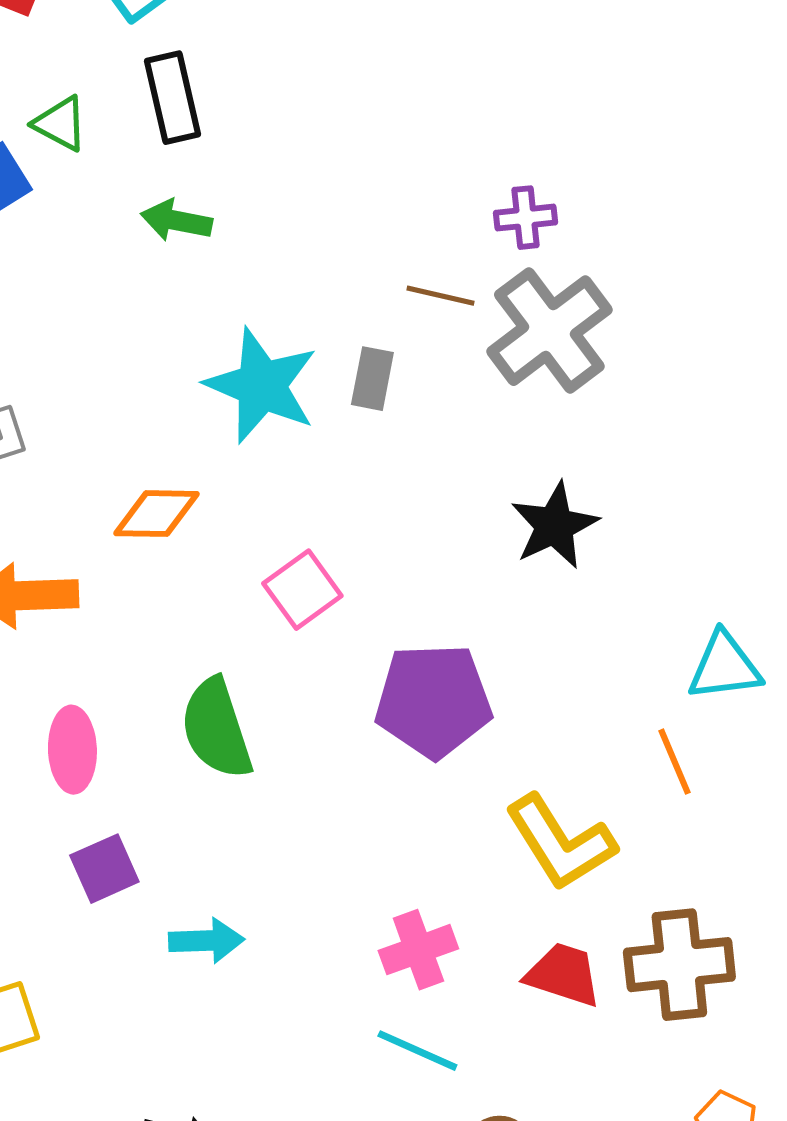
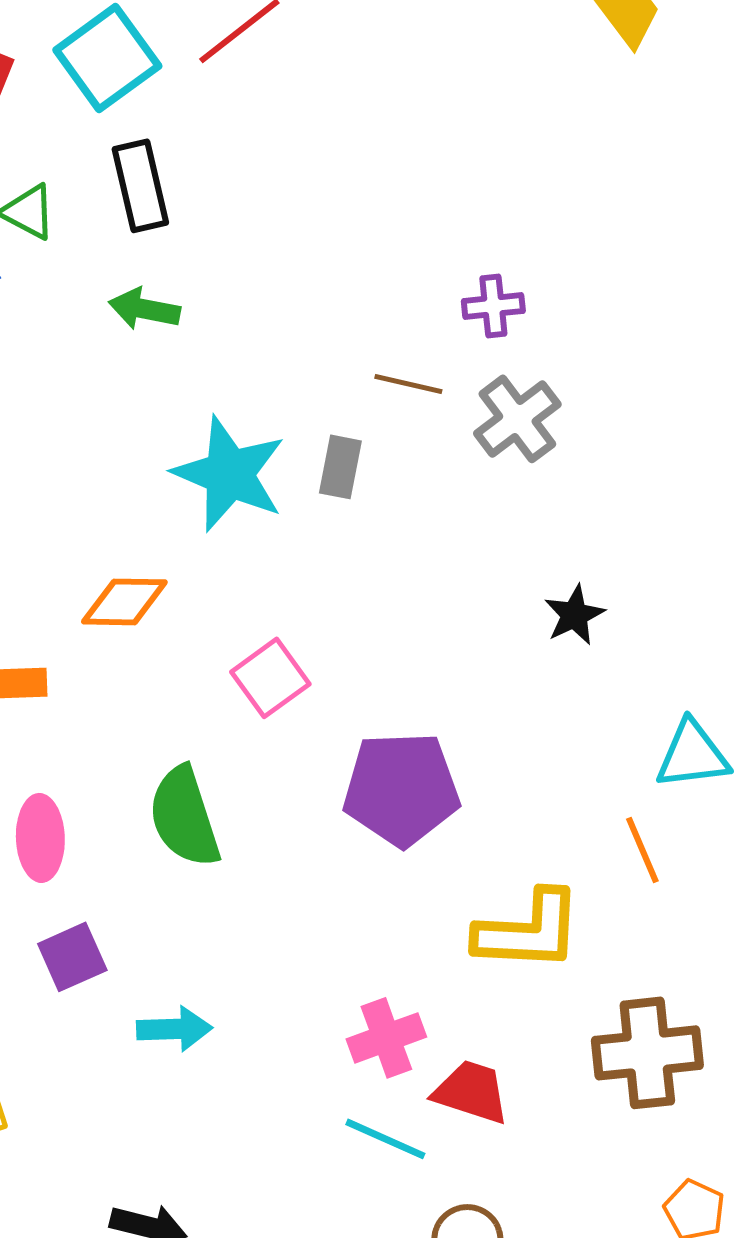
gray cross: (549, 331) -> (517, 419), size x0.7
black star: (554, 526) -> (574, 615), moved, size x0.7
yellow L-shape: (560, 843) -> (528, 931), turned -55
red trapezoid: (563, 975) -> (471, 1092), moved

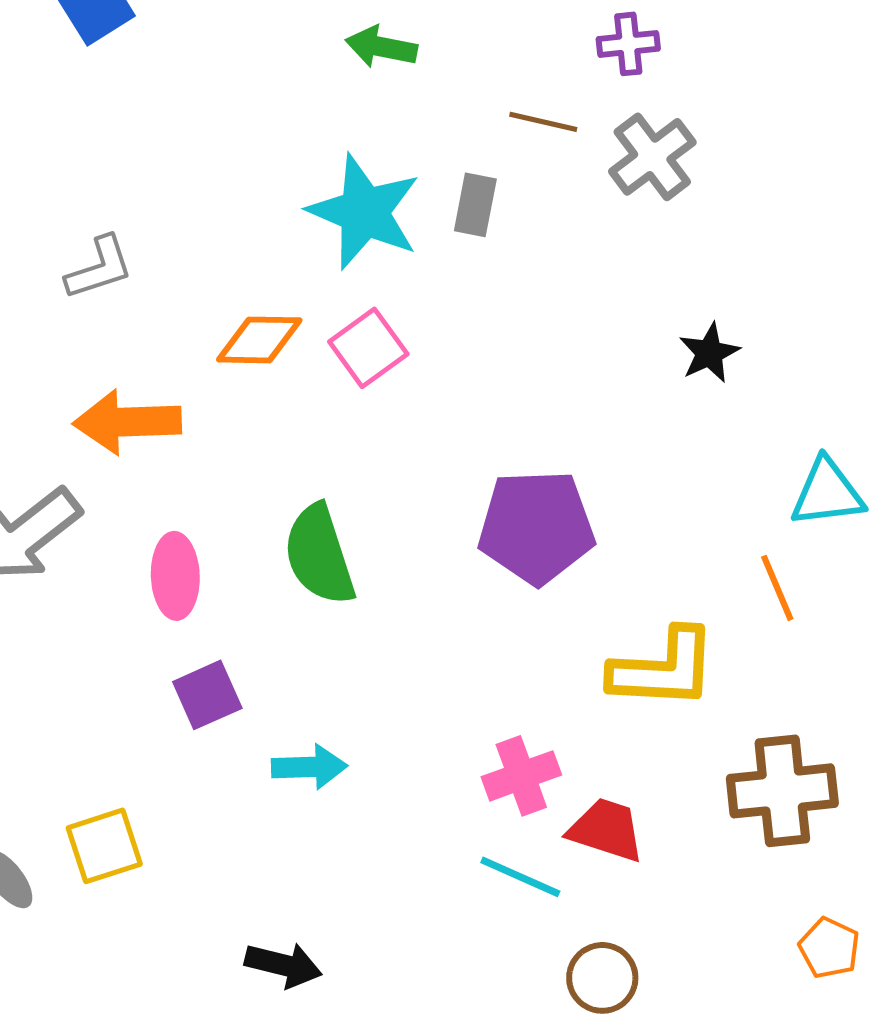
green arrow: (144, 309) -> (381, 47), moved
pink square: (270, 678) -> (368, 348), moved

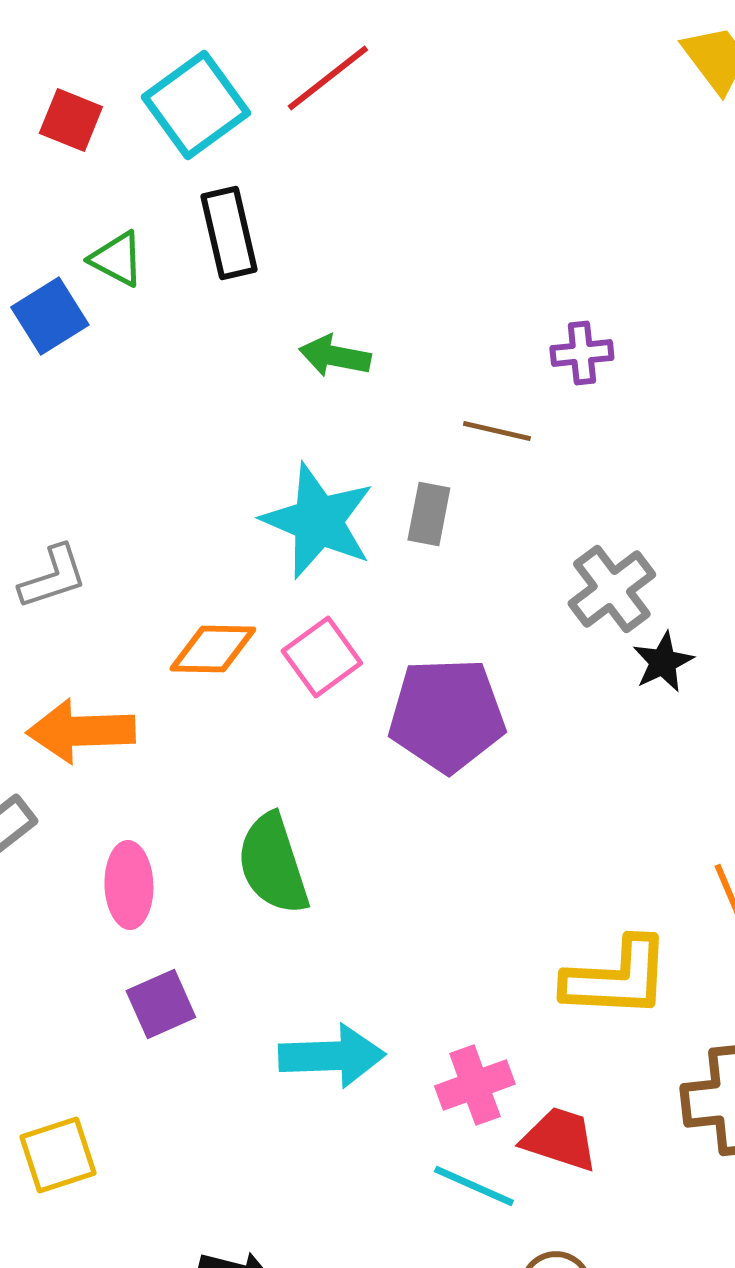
gray cross: (652, 157) -> (612, 589), moved
purple pentagon: (536, 527) -> (447, 715), moved
cyan arrow: (309, 767) -> (332, 1056), moved, size x1.4

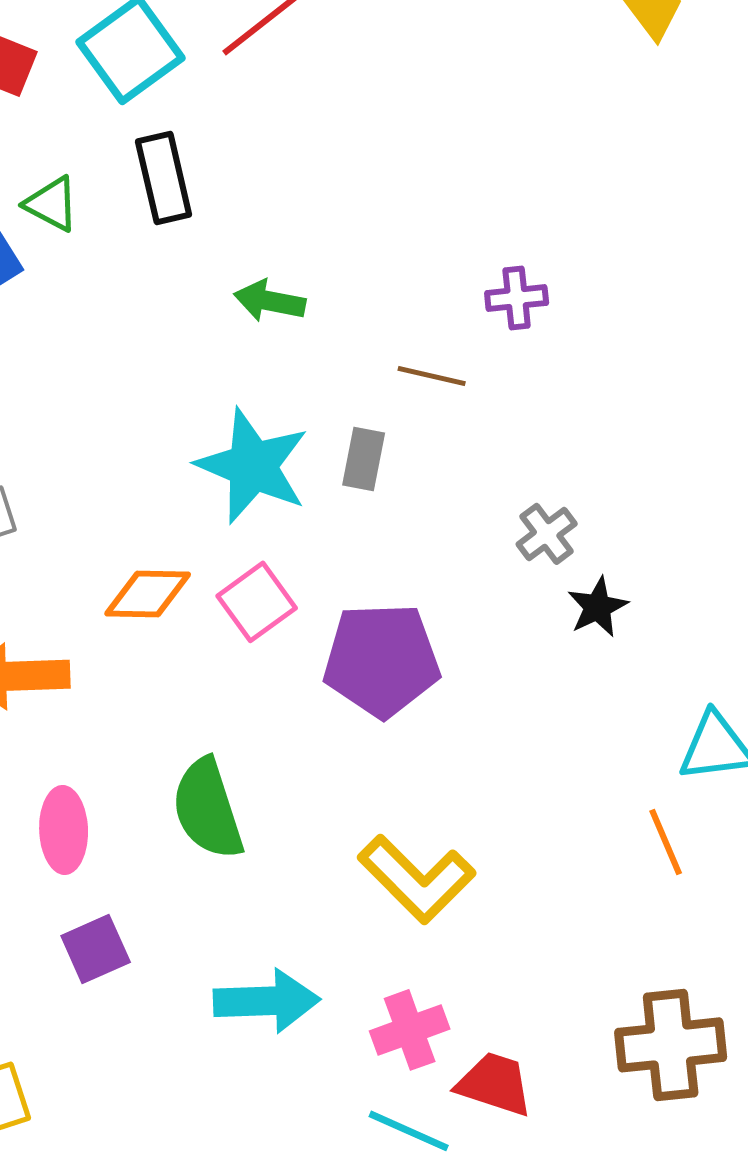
gray cross: (612, 589) -> (547, 534), size x0.7
yellow L-shape: (617, 978) -> (417, 879), moved, turned 42

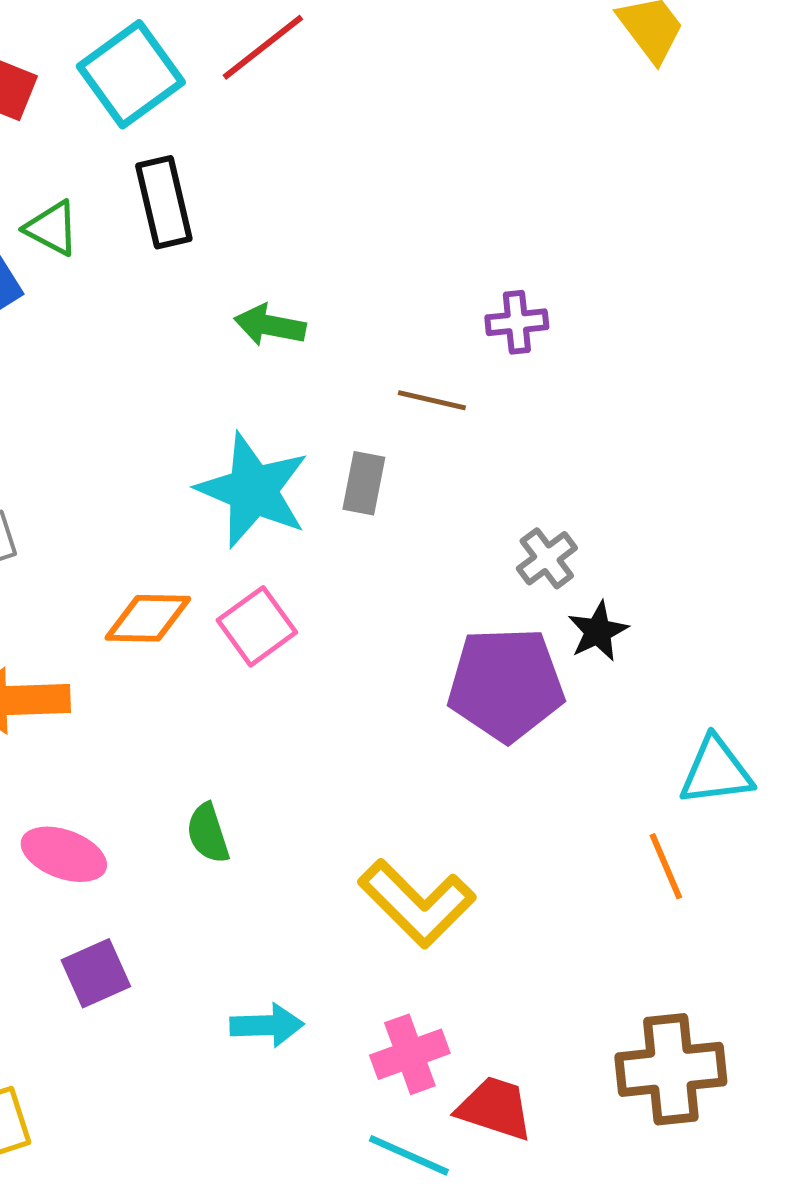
purple pentagon: (382, 660) -> (506, 684), moved
green semicircle: (208, 809) -> (208, 833), size x0.6
pink ellipse: (64, 830) -> (64, 854), turned -68
cyan arrow: (267, 1001) -> (267, 1025), size x0.7

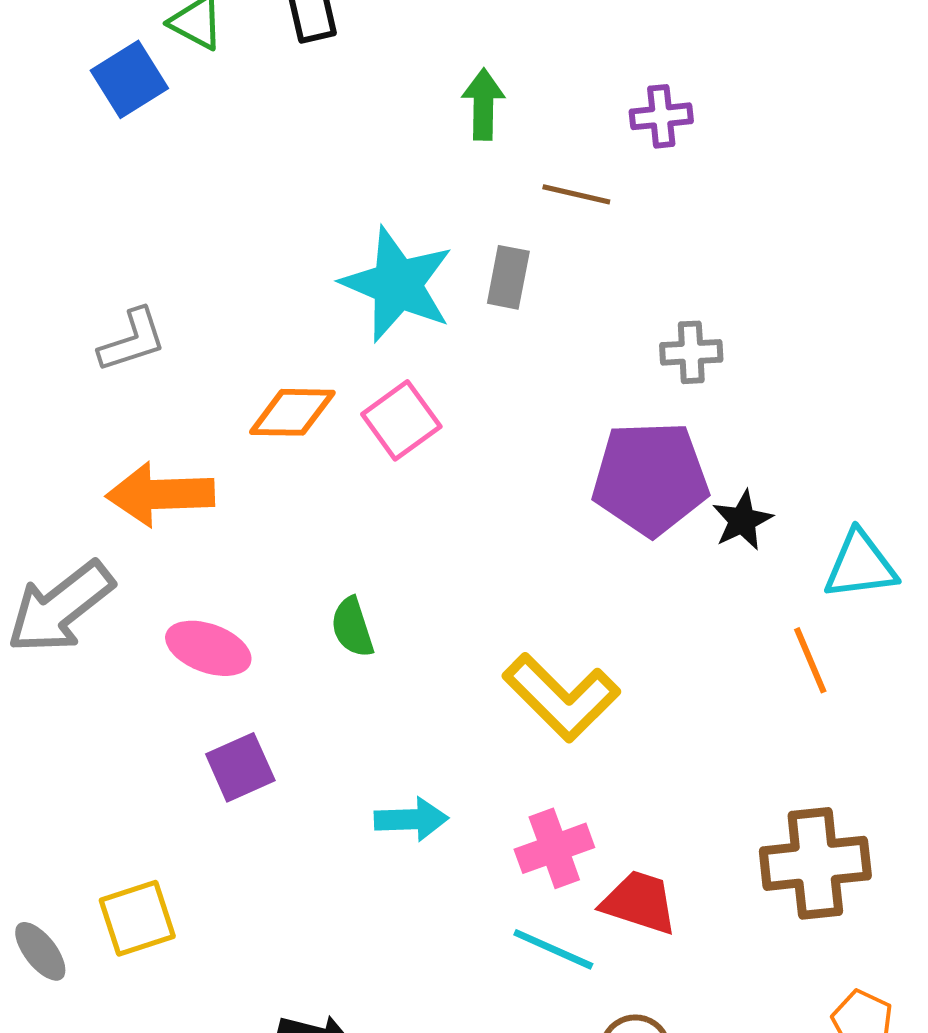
green arrow: (270, 325) -> (483, 104), moved, turned 80
gray cross: (547, 558) -> (691, 352), turned 34
black star: (598, 631) -> (742, 520), moved

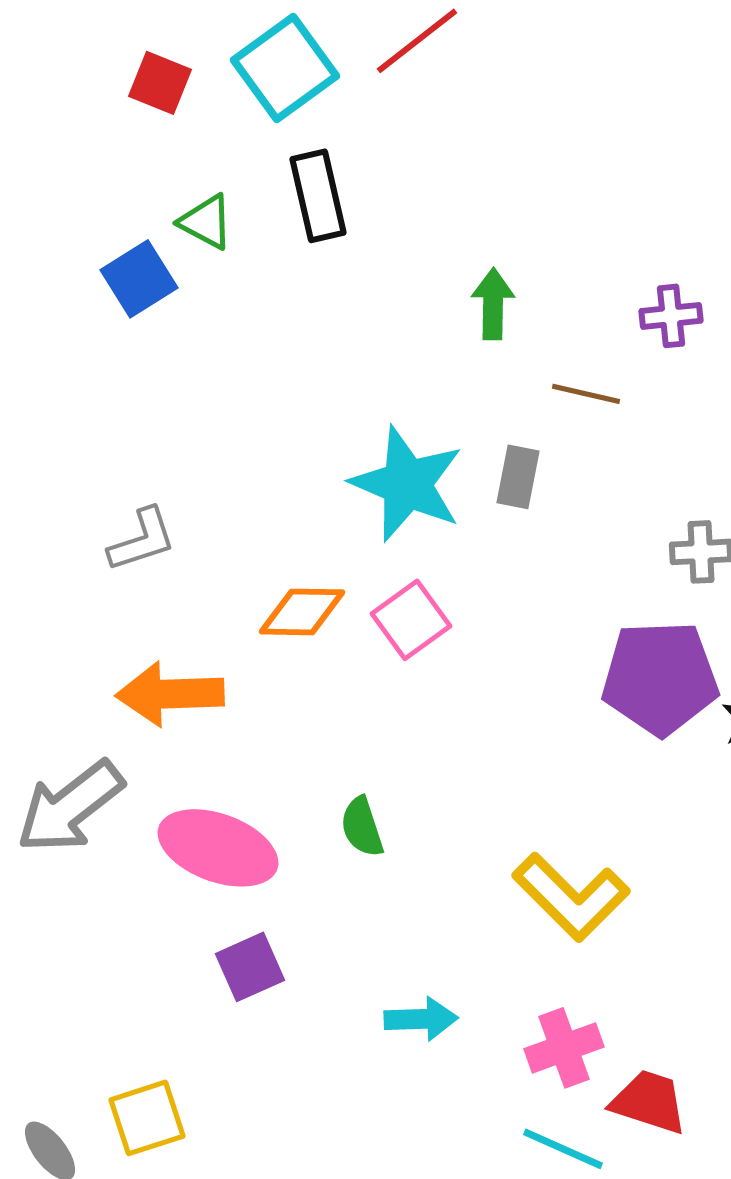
pink ellipse: (208, 648) -> (218, 848), size x1.4

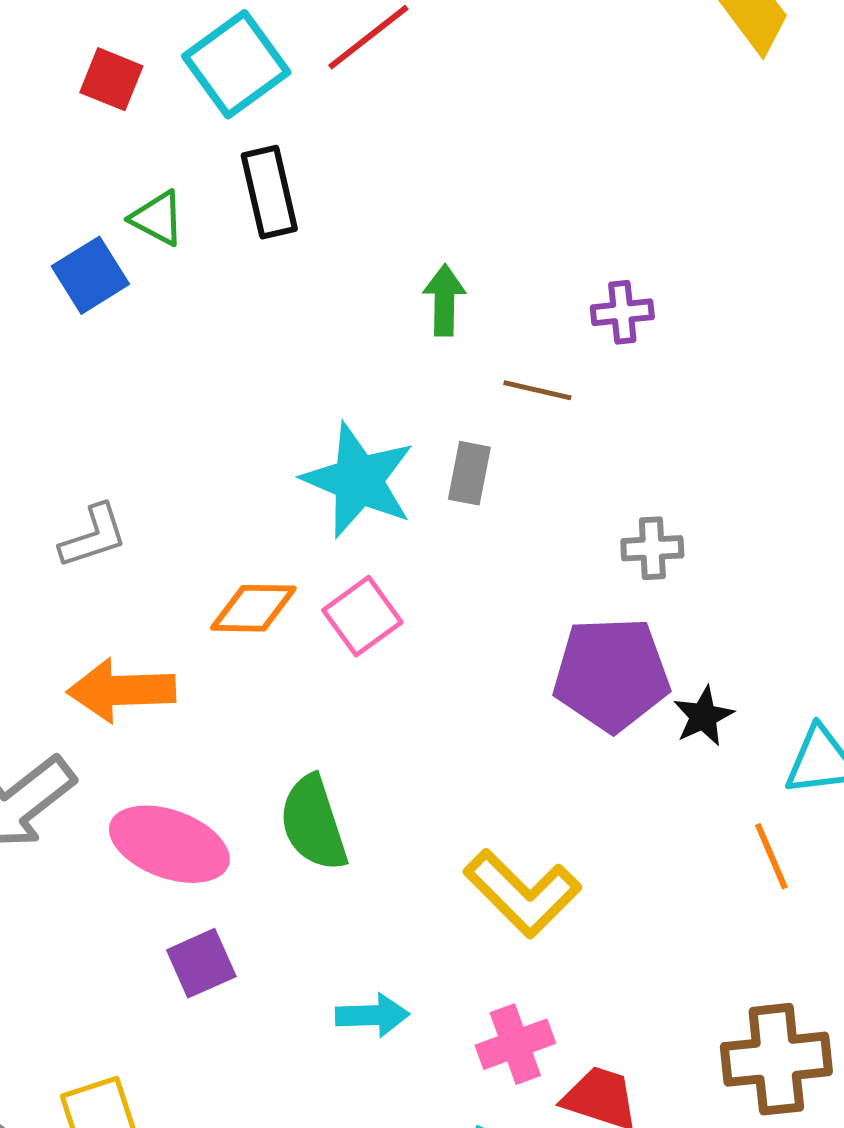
green semicircle: (362, 827) -> (313, 823), size x1.6

